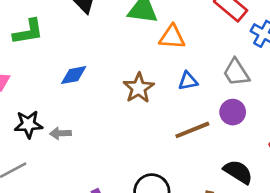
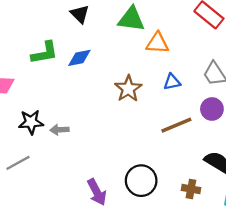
green L-shape: (28, 32) -> (45, 53), moved
blue diamond: (74, 75) -> (79, 58), moved

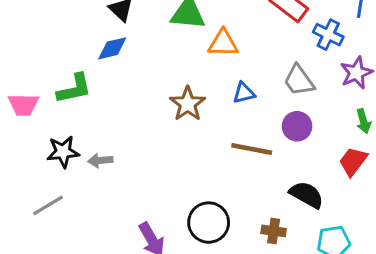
green L-shape: (45, 53) -> (74, 89), moved
blue diamond: (79, 58) -> (112, 48), moved
brown line: (176, 125) -> (252, 149), turned 36

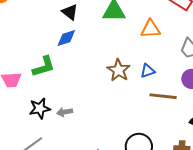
orange triangle: (223, 43) -> (151, 29), moved
blue triangle: (244, 93) -> (148, 71), moved

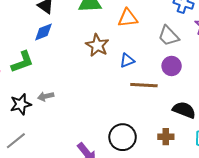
brown star: (119, 70) -> (97, 45), moved
gray arrow: (65, 112) -> (46, 96), moved

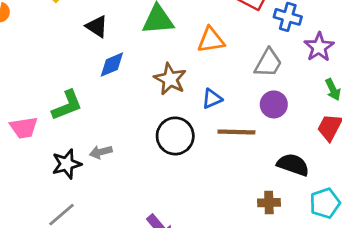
blue diamond: (43, 32) -> (112, 65), moved
gray trapezoid: (169, 36) -> (268, 63), turned -105
black circle: (123, 137) -> (175, 136), moved

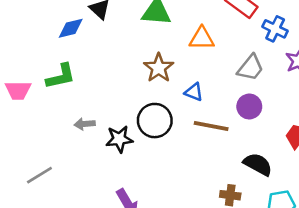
blue diamond: (112, 65) -> (71, 28), moved
blue triangle: (212, 99) -> (194, 92), turned 36
black star: (67, 164) -> (119, 139), moved

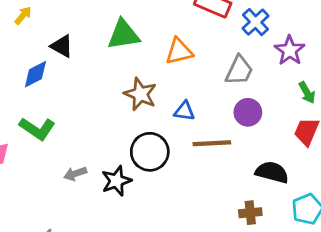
blue cross: (275, 29) -> (255, 22), turned 35
green L-shape: (61, 76) -> (37, 129), turned 60

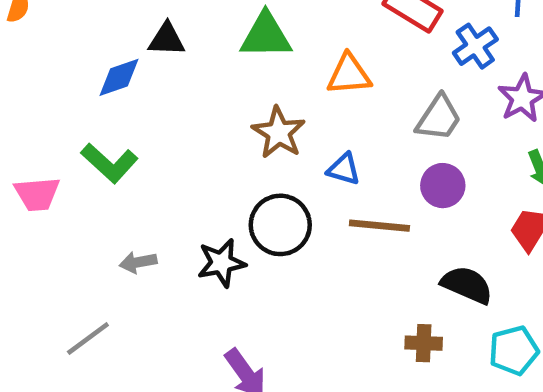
black triangle: (62, 46) -> (167, 39), turned -35
gray arrow: (75, 174) -> (138, 262), moved

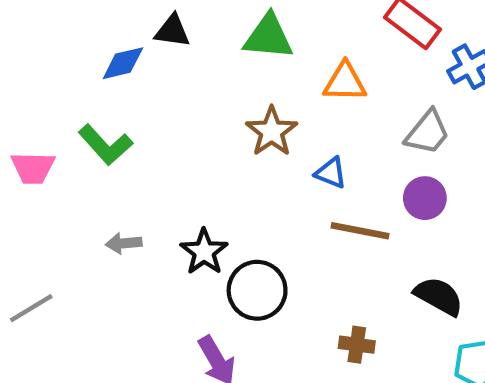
black circle: (280, 225) -> (257, 290), moved
black star: (221, 263) -> (204, 252), turned -30
gray line: (88, 339) -> (31, 308), moved
brown cross: (424, 343) -> (357, 345), moved

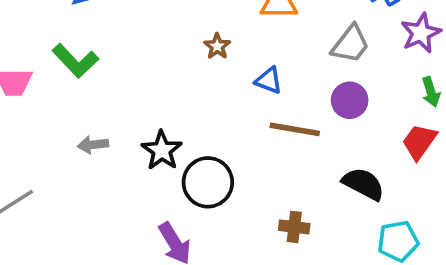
brown star: (272, 131) -> (217, 46), size x0.6

